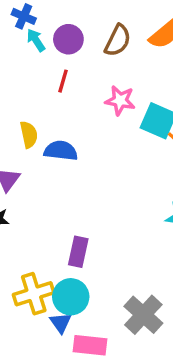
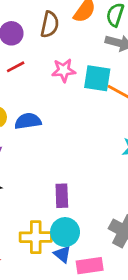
red line: (63, 81) -> (16, 67), turned 60
yellow cross: (34, 294) -> (36, 237), turned 32

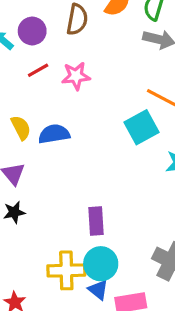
pink star: (64, 70) -> (76, 76), moved
cyan square: (97, 78) -> (142, 127), moved, turned -36

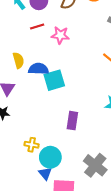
cyan square: (142, 127) -> (54, 80), moved
purple rectangle: (96, 221) -> (72, 121), moved
yellow cross: (66, 270) -> (32, 145), moved, size x0.6

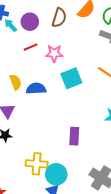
cyan square: (54, 80) -> (71, 78), moved
yellow cross: (32, 145) -> (37, 164), size x1.5

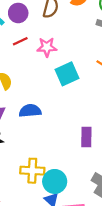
blue semicircle: (36, 89) -> (30, 111), moved
purple rectangle: (74, 136) -> (86, 137), moved

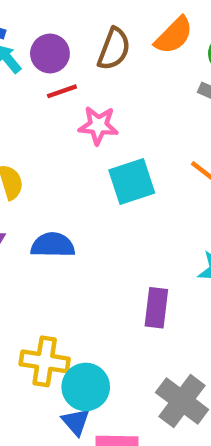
red line: (20, 41) -> (62, 91), moved

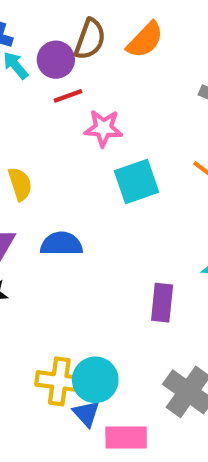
orange semicircle: (174, 35) -> (145, 40), moved
brown semicircle: (114, 49) -> (90, 39), moved
yellow cross: (45, 361) -> (59, 381), moved

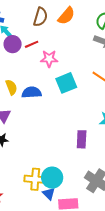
purple circle: (56, 60) -> (13, 44), moved
blue semicircle: (61, 244) -> (32, 92), moved

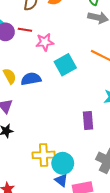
red line: (32, 44) -> (25, 30), turned 40
yellow cross: (35, 179) -> (44, 155), moved

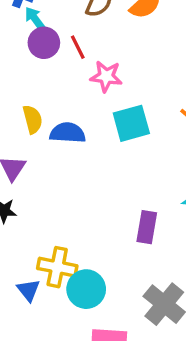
red line: (25, 30) -> (78, 47), turned 40
blue triangle: (61, 180) -> (28, 290), moved

